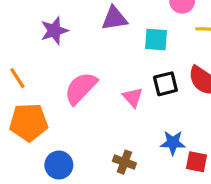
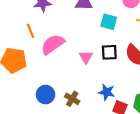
orange line: (17, 78) -> (30, 31), moved
blue circle: (59, 165) -> (46, 95), moved

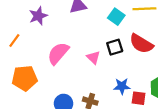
cyan square: (109, 22) -> (116, 17), moved, turned 35
orange line: (30, 31) -> (14, 41), moved, turned 72

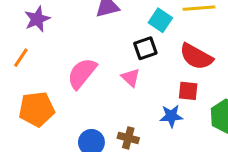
purple star: (38, 16) -> (37, 19), moved
black square: (115, 47) -> (145, 48), moved
red square: (139, 98) -> (188, 91), moved

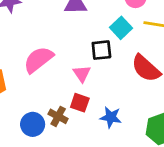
red square: (188, 91) -> (80, 103), moved
brown cross: (128, 138) -> (58, 116), moved

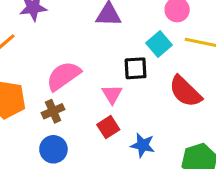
red square: (80, 103) -> (108, 127), turned 36
brown cross: (58, 116) -> (53, 111), moved, turned 36

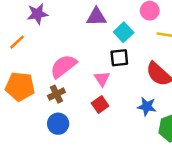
cyan square: (159, 44) -> (124, 32), moved
blue star: (143, 145) -> (147, 107), moved

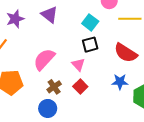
purple triangle: (96, 17) -> (49, 15), moved, turned 48
brown cross: (56, 94) -> (54, 87), moved

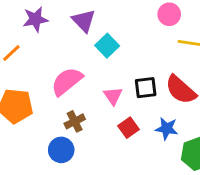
cyan square: (90, 22) -> (107, 46), moved
black square: (90, 45) -> (146, 88), moved
red square: (80, 86) -> (129, 128), moved

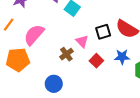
pink semicircle: (67, 81) -> (34, 35), moved
brown cross: (75, 121) -> (66, 54), moved

